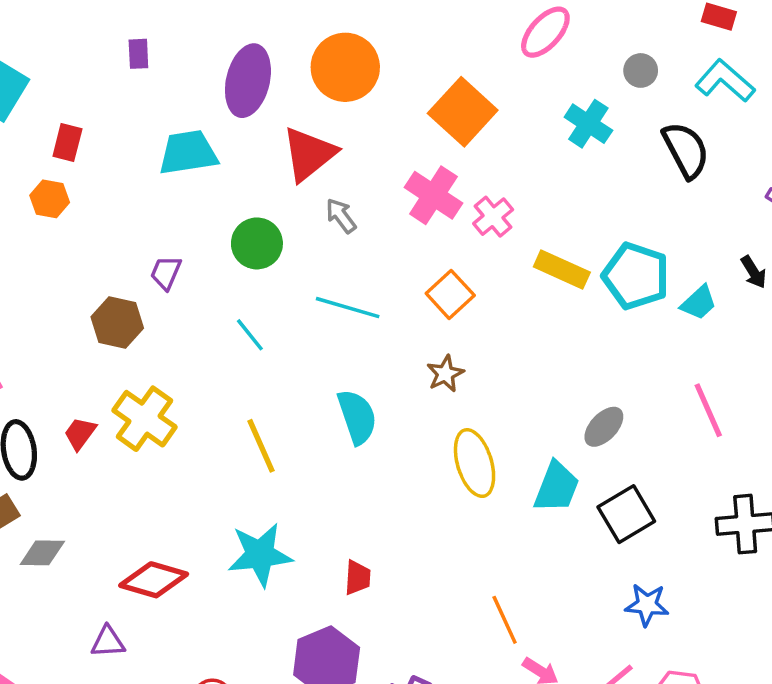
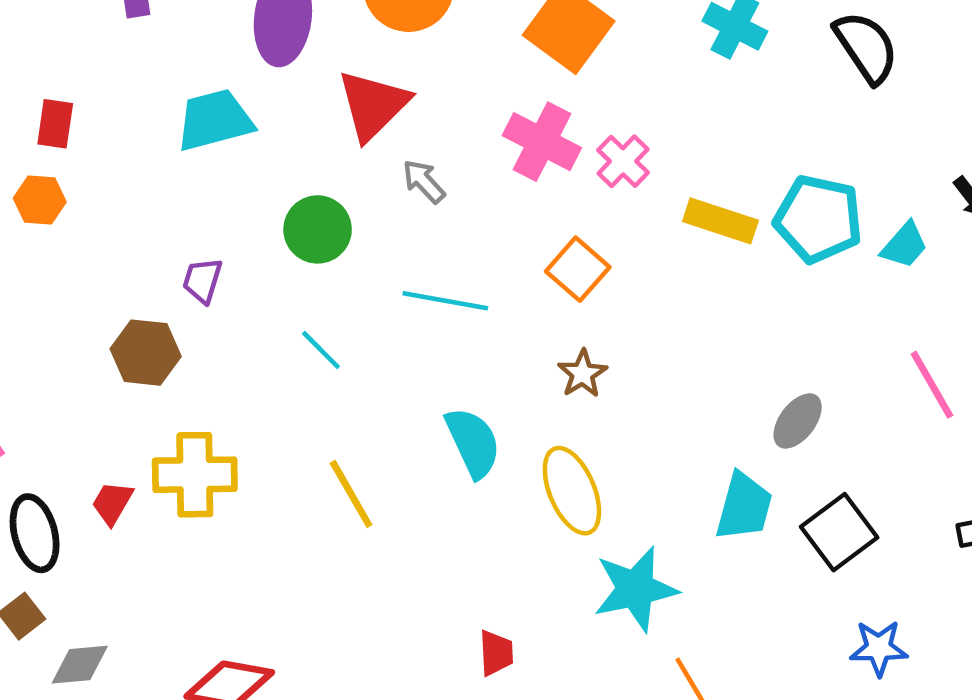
yellow cross: (144, 419) -> (195, 475), turned -30
yellow ellipse: (475, 463) -> (572, 491), moved
cyan star: (260, 555) -> (635, 589), moved

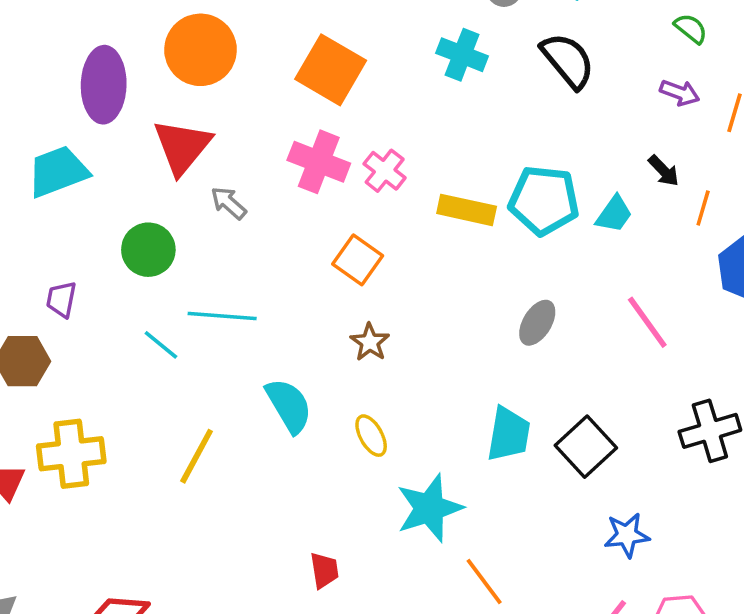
cyan line: (445, 301) -> (222, 316), moved
gray ellipse: (798, 421) -> (537, 323), moved
yellow ellipse: (572, 491) -> (371, 436), size x0.6
yellow line: (351, 494) -> (197, 456), turned 64

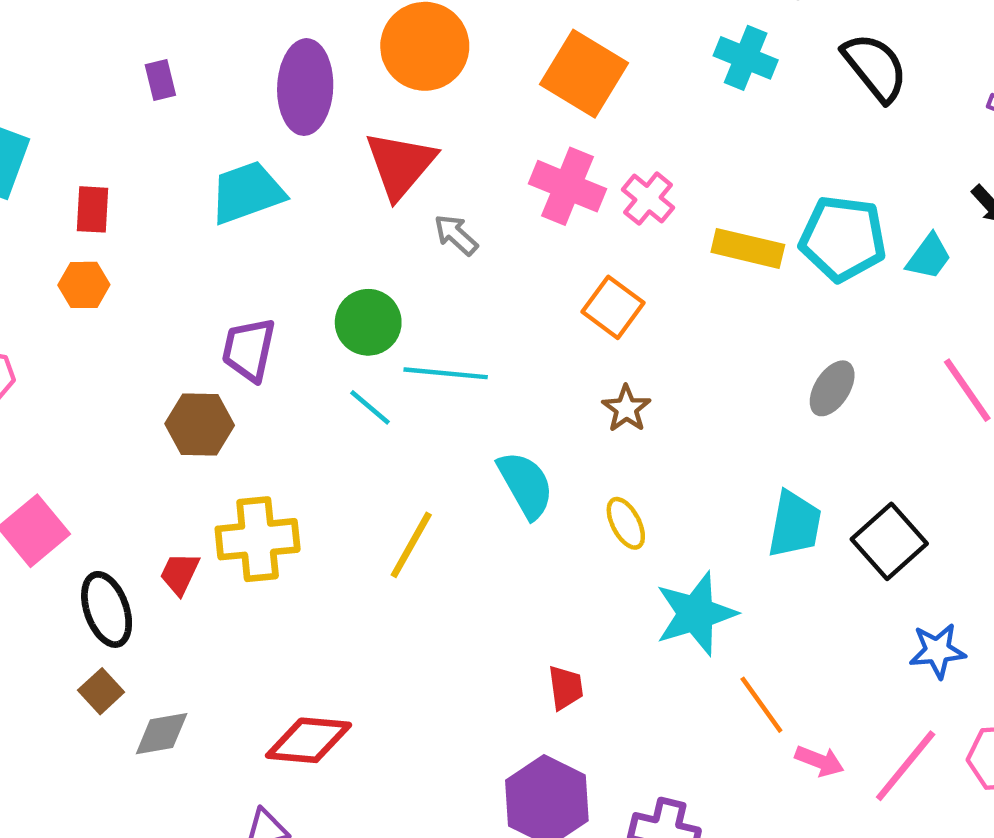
green circle: (148, 250) -> (368, 322), moved
purple trapezoid: (61, 299) -> (249, 350), size x1.4

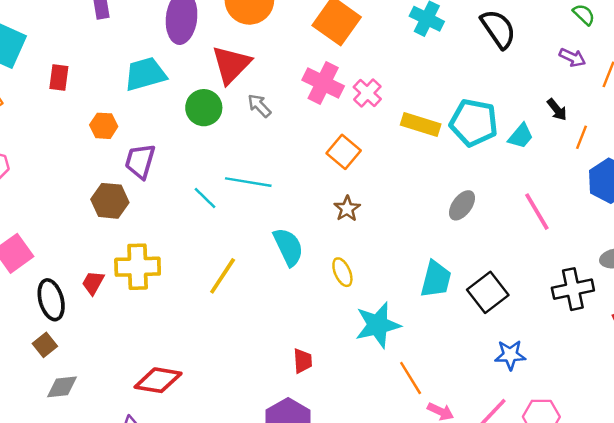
orange hexagon: (84, 285) -> (104, 126), moved
green circle: (368, 322) -> (204, 108), moved
gray diamond: (162, 734) -> (62, 387), moved

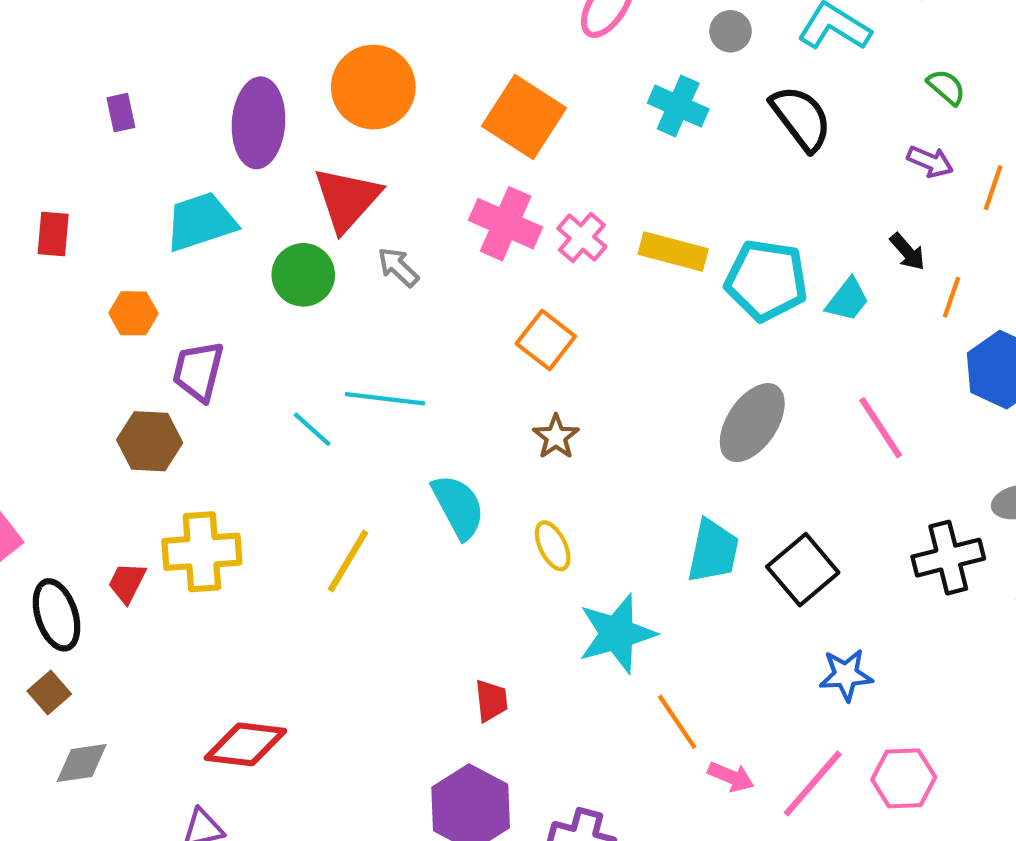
yellow rectangle: (421, 125) -> (673, 252), moved
gray ellipse: (462, 205) -> (752, 423), size x1.5

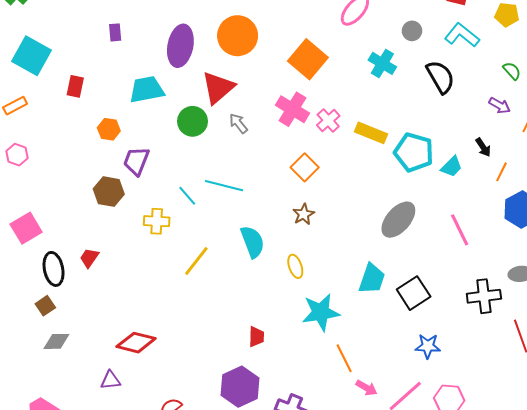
yellow cross: (202, 552) -> (157, 221), moved, size x0.7

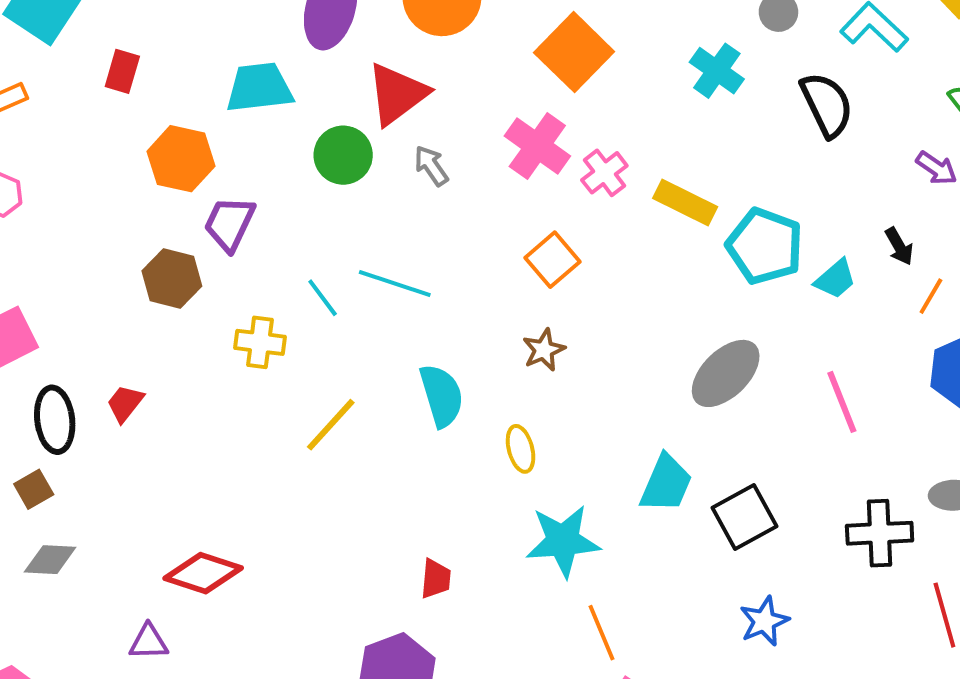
orange hexagon: (109, 129) -> (181, 159), size x1.5
blue star: (428, 346) -> (764, 621), turned -30

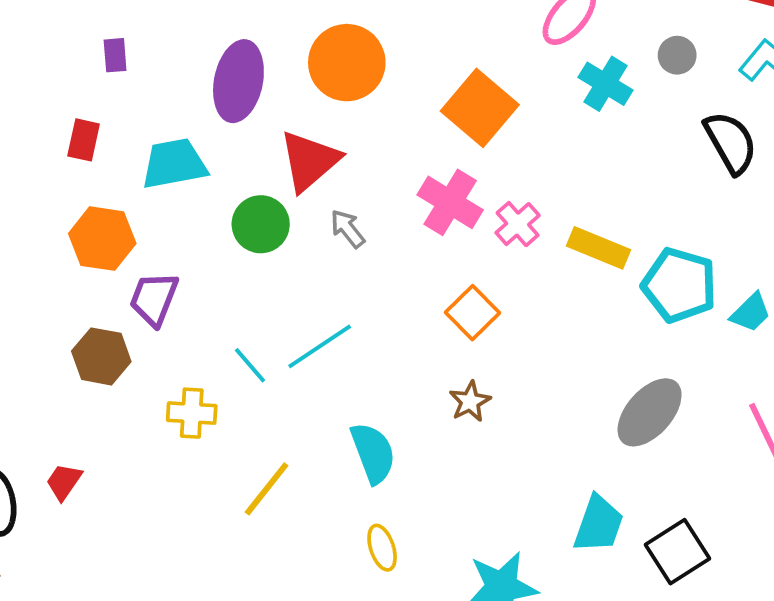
red rectangle: (122, 71) -> (84, 140), moved
cyan cross: (717, 71) -> (605, 84), moved
cyan line: (395, 283) -> (320, 346), turned -48
yellow ellipse: (521, 449) -> (382, 548), moved

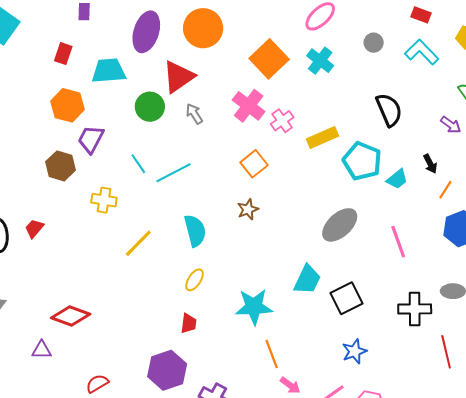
cyan cross: (605, 84) -> (320, 61), moved
black semicircle: (731, 143) -> (389, 110), moved
yellow rectangle: (599, 248) -> (322, 137), turned -52
cyan line: (250, 365) -> (138, 164), moved
yellow ellipse: (382, 548) -> (195, 280), turned 45

